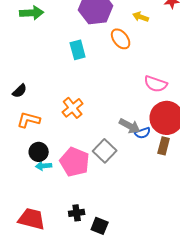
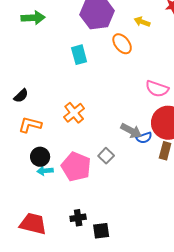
gray square: (105, 151) -> (106, 156), size x0.7
black square: (100, 226) -> (101, 231), turned -30

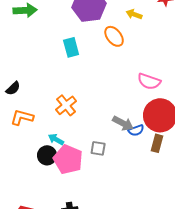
gray square: (106, 156) -> (98, 148), turned -35
black circle: (40, 157) -> (47, 155), moved
cyan arrow: (45, 171) -> (56, 139), moved, turned 35

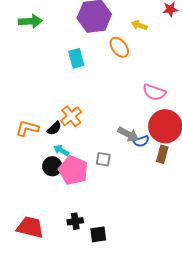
black semicircle: (13, 88) -> (54, 128), moved

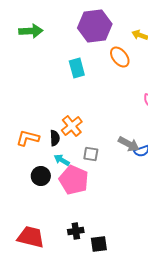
black semicircle: (54, 128) -> (55, 138), turned -49
gray square: (103, 159) -> (91, 154), moved
black circle: (52, 166) -> (41, 176), moved

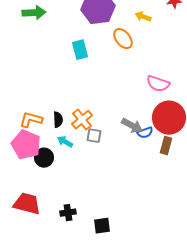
orange cross: (72, 126) -> (82, 120), moved
pink pentagon: (74, 180) -> (26, 145), moved
black cross: (76, 231) -> (68, 213), moved
red trapezoid: (31, 237) -> (27, 204), moved

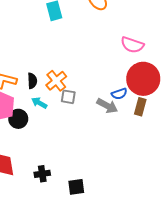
gray arrow: (132, 126) -> (107, 106), moved

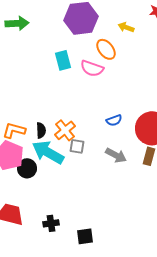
pink semicircle: (132, 45) -> (92, 68), moved
blue semicircle: (119, 94) -> (114, 120), moved
cyan arrow: (39, 103) -> (48, 152), size x2.0

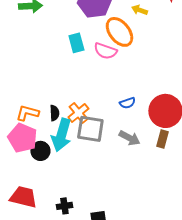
orange ellipse: (106, 49) -> (119, 32), size x1.4
gray square: (77, 146) -> (90, 129), size x1.8
cyan arrow: (48, 152) -> (61, 135), turned -104

